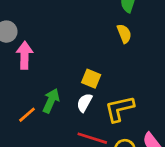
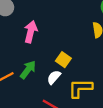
pink arrow: (25, 55) -> (31, 32), moved

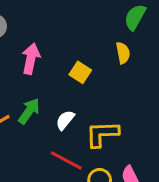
yellow square: (63, 60) -> (80, 72), moved

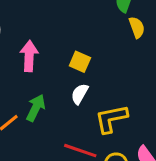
yellow semicircle: (123, 53) -> (137, 27), moved
white semicircle: (65, 120) -> (80, 94), moved

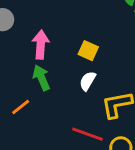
green arrow: (36, 108) -> (41, 78), moved, turned -50

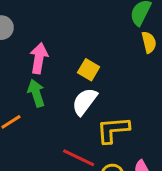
white semicircle: (88, 81) -> (85, 102), size x1.4

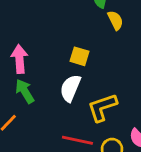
yellow square: (89, 70) -> (80, 56), moved

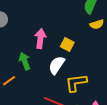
yellow semicircle: (115, 20) -> (97, 24), turned 88
pink arrow: (19, 59) -> (40, 39), moved

